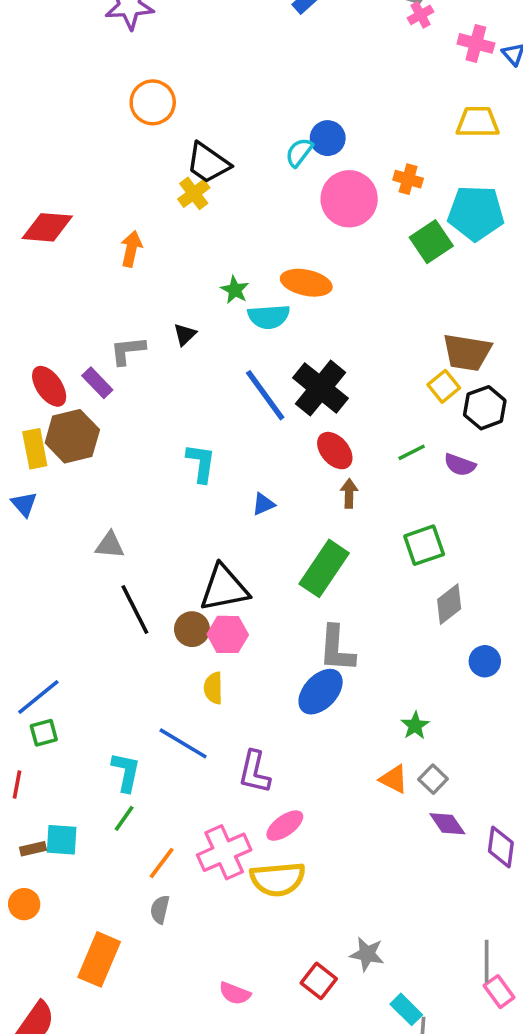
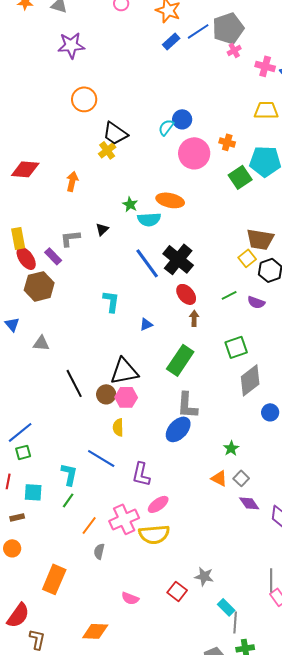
yellow rectangle: (35, 449) -> (18, 238), moved
gray triangle: (110, 545) -> (41, 343), moved
gray diamond: (449, 604) -> (250, 380), size x1.4
cyan square: (62, 840) -> (33, 492), moved
gray semicircle: (160, 909) -> (99, 551), moved

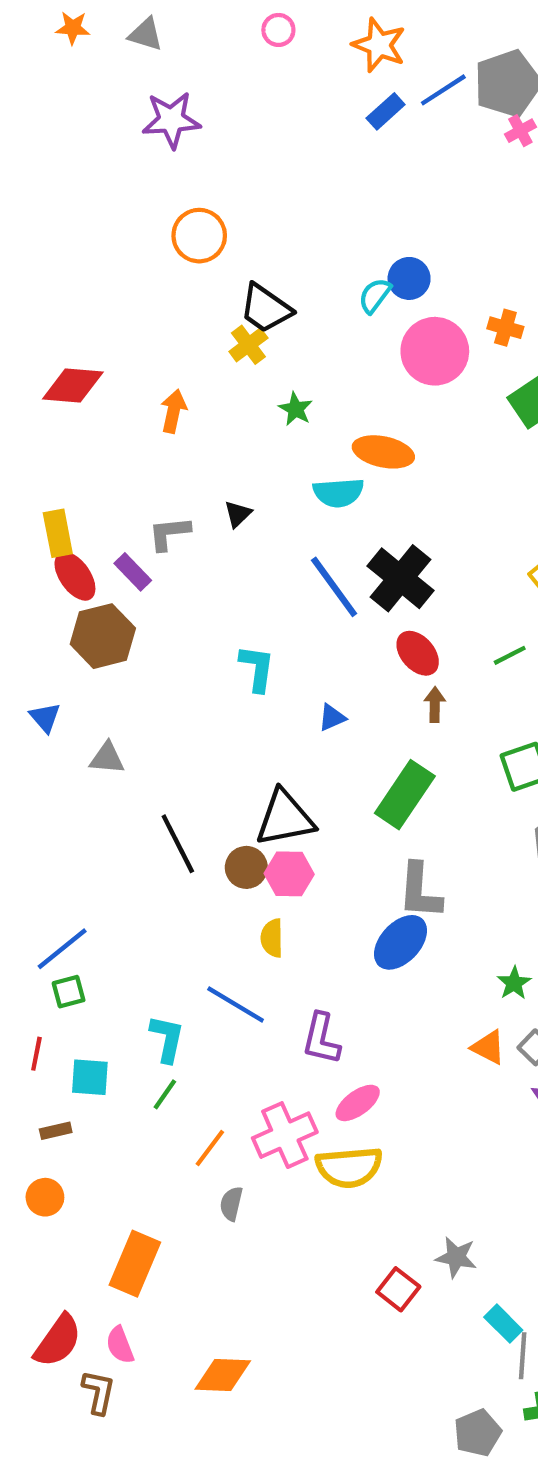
green star: (130, 204) -> (296, 409), moved
pink semicircle: (130, 598) -> (120, 1345), moved, turned 48

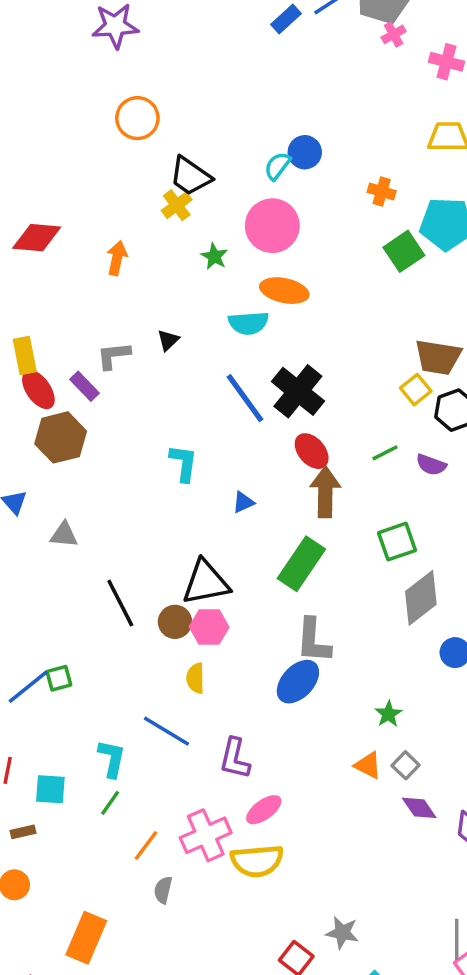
pink circle: (435, 351) -> (272, 226), moved
brown arrow: (435, 705) -> (325, 492), size x1.8
green square: (69, 992) -> (59, 678), moved

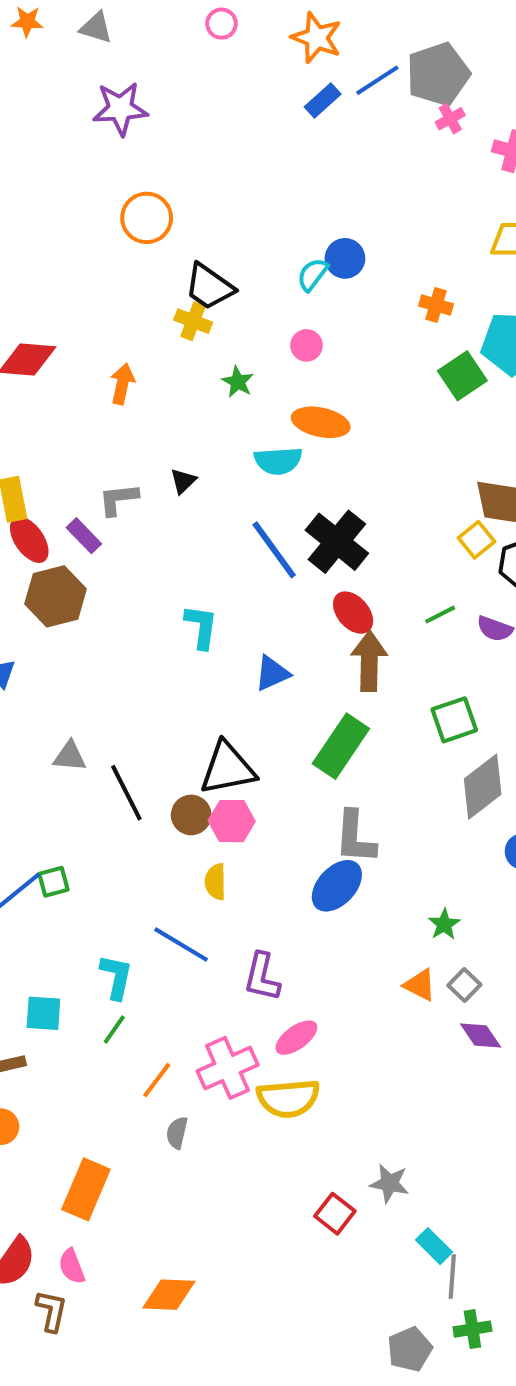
yellow cross: (177, 205) -> (193, 321), turned -32
pink circle: (272, 226) -> (307, 345), size x0.5
blue triangle: (243, 502) -> (272, 673), size x1.4
gray triangle: (64, 535) -> (70, 756), moved

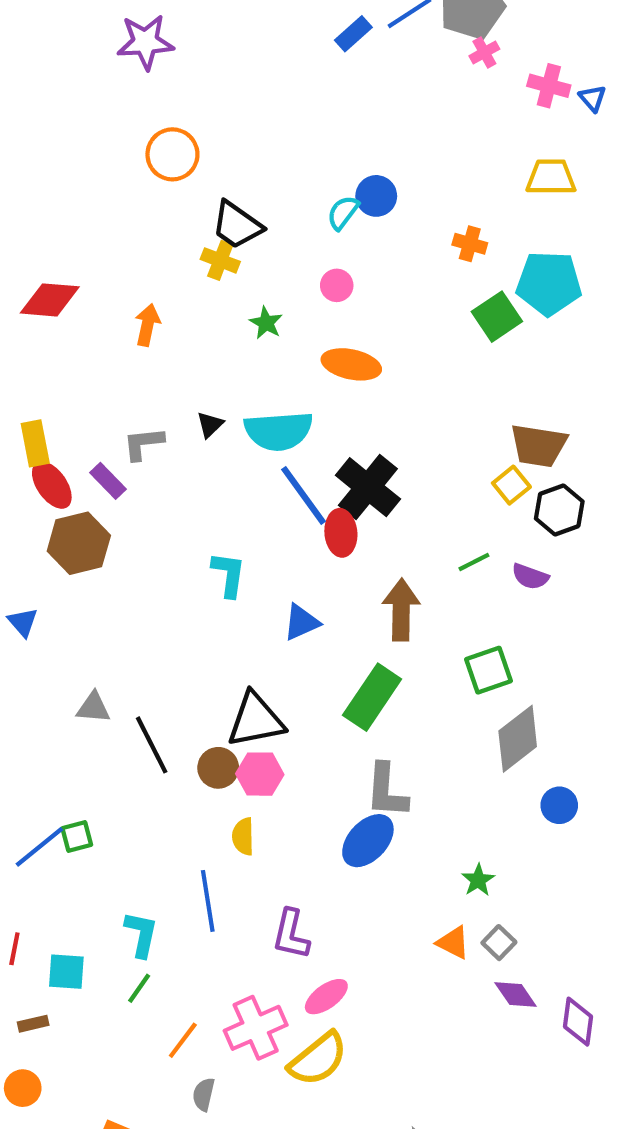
cyan semicircle: (278, 461) -> (278, 431), moved, size x1.4
red ellipse: (353, 613) -> (341, 533), moved, turned 36
blue line: (181, 945) -> (208, 901), turned 50
yellow semicircle: (288, 1098) -> (318, 1059), turned -34

